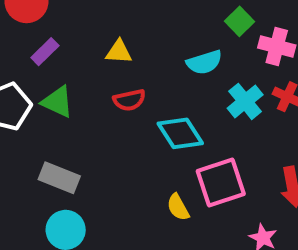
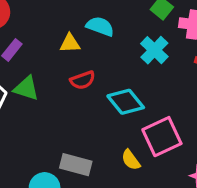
cyan semicircle: (204, 62) -> (100, 26), moved, turned -136
cyan cross: (245, 101) -> (154, 50), moved
gray rectangle: (59, 178) -> (76, 165), moved

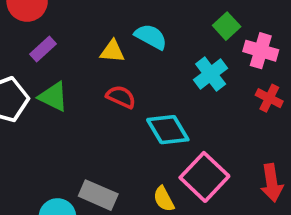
red semicircle: (83, 80) -> (121, 97), turned -145
pink square: (162, 137) -> (204, 177), turned -30

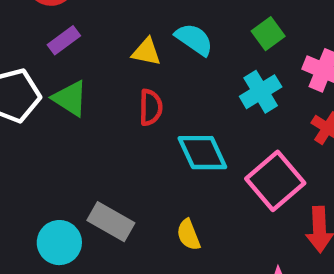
green square: (227, 26) -> (268, 34), moved
red semicircle: (121, 97) -> (151, 107), turned 60
pink square: (204, 177) -> (275, 181), moved

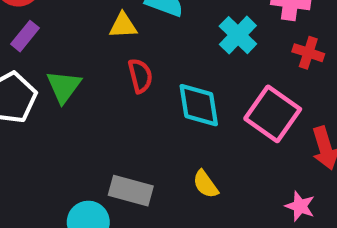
purple rectangle: (64, 40) -> (25, 36), moved
green triangle: (70, 98) -> (64, 87), turned 48
cyan diamond: (202, 153) -> (199, 105), turned 30

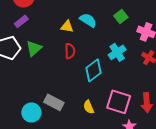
cyan cross: (238, 35) -> (117, 52), moved
cyan diamond: (199, 105) -> (94, 70), turned 50
pink square: (273, 114) -> (119, 102), moved, turned -30

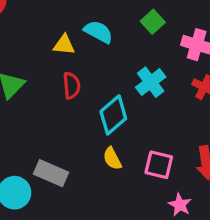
pink square: (119, 102) -> (159, 165), size x0.7
yellow semicircle: (89, 107) -> (112, 159), moved

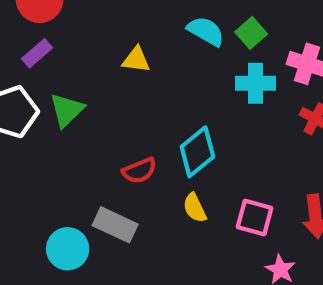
cyan semicircle: (98, 32) -> (206, 31), moved
cyan cross: (151, 82) -> (255, 83), moved, turned 36
red semicircle: (72, 85) -> (139, 171), moved, turned 72

